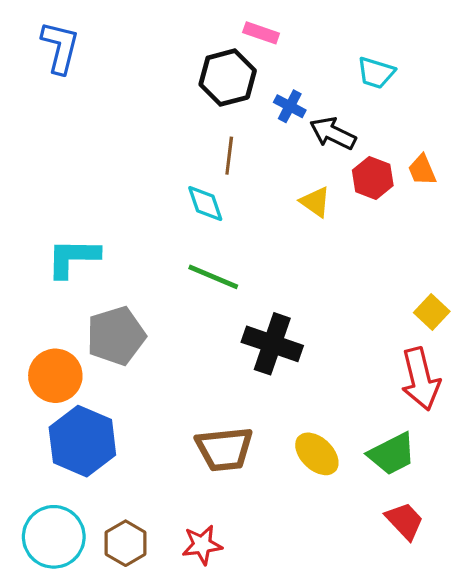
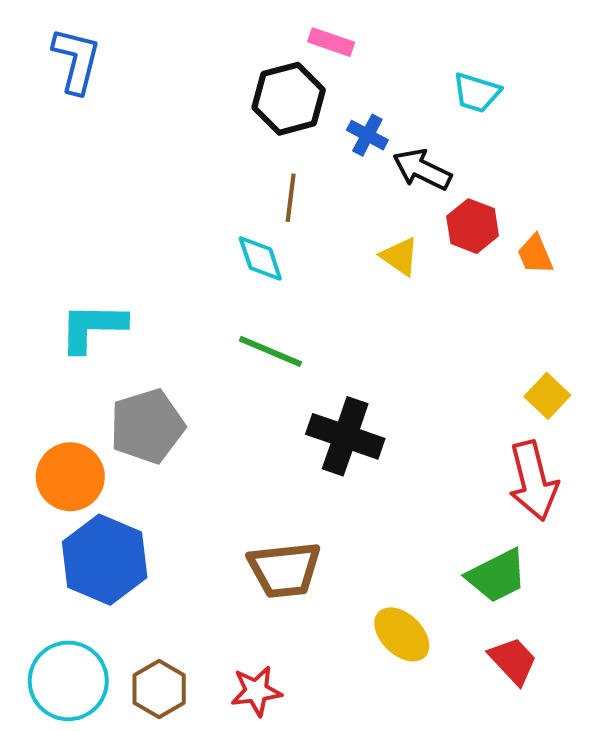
orange trapezoid: (422, 170) -> (535, 254), moved
yellow ellipse: (317, 454) -> (402, 634), moved

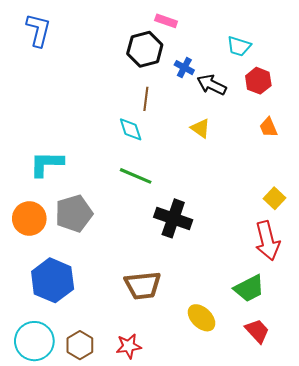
red hexagon: (473, 226) -> (258, 81), moved
orange circle: (70, 477) -> (29, 218), moved

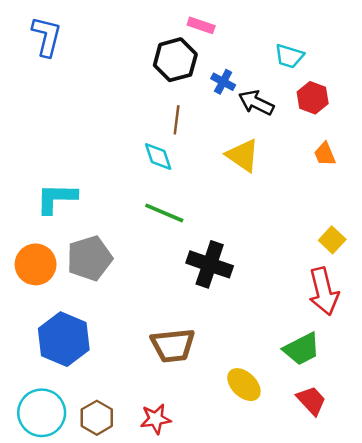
yellow triangle: (201, 128) -> (243, 155), size x1.4

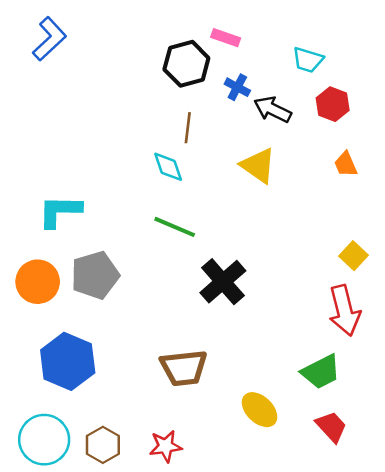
pink rectangle: (201, 25) -> (226, 38), moved
blue L-shape: (47, 36) -> (49, 39), turned 33
black cross: (210, 264) -> (223, 282), turned 30

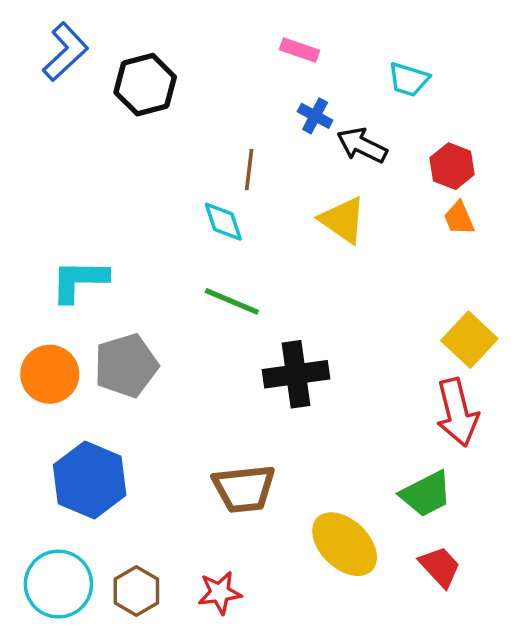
black hexagon: (186, 64) -> (145, 85), moved
red hexagon: (333, 104) -> (452, 166), moved
yellow square: (354, 256) -> (469, 340), size x1.4
black cross: (223, 282) -> (296, 374), turned 33
yellow ellipse: (260, 410) -> (345, 544), size x1.4

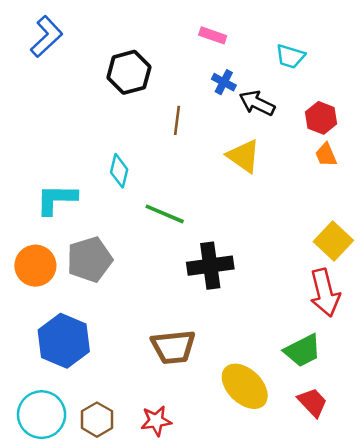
black hexagon: (145, 85) -> (129, 72), moved
cyan diamond: (223, 222) -> (119, 171), moved, turned 32

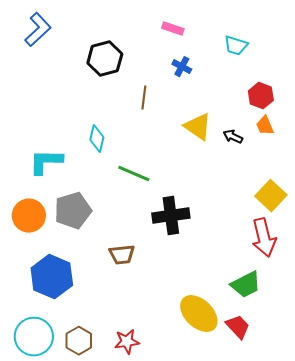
black arrow: (257, 103) -> (233, 137), moved, size x0.7
brown trapezoid: (173, 347) -> (122, 255), moved, size x0.7
red trapezoid: (312, 402) -> (238, 327), moved

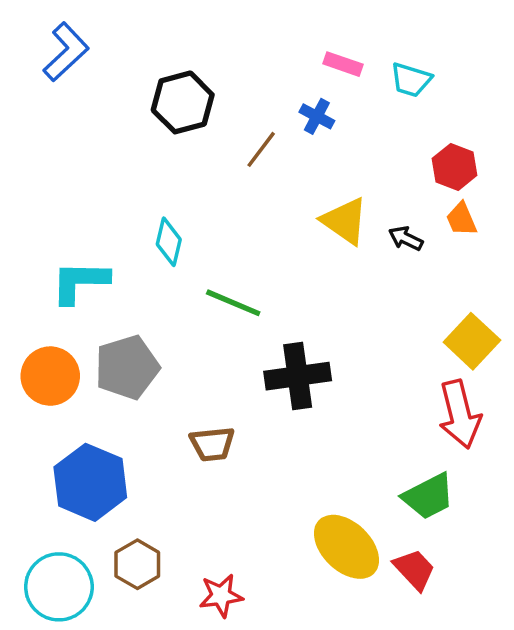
pink rectangle: (173, 29) -> (343, 64), moved
brown line: (144, 98) -> (261, 149), moved, turned 30
brown hexagon: (79, 341) -> (137, 564), moved

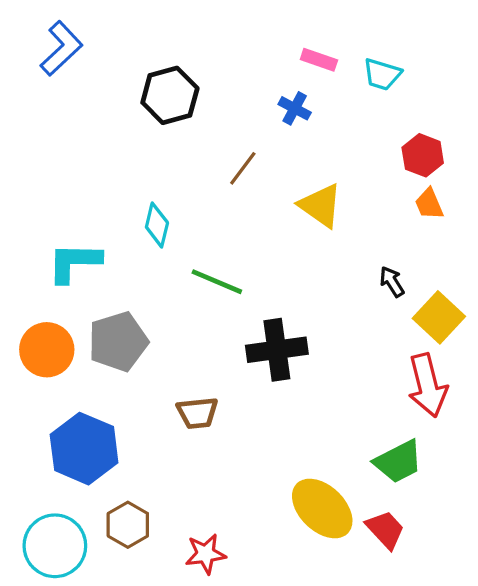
brown line: (261, 149) -> (243, 168), moved
black arrow: (406, 238) -> (392, 282), moved, turned 32

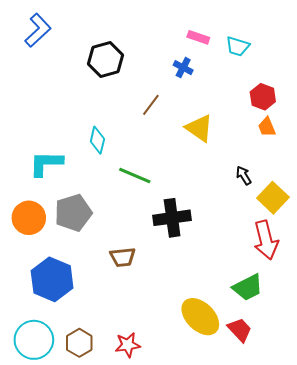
brown hexagon: (128, 525) -> (79, 343), moved

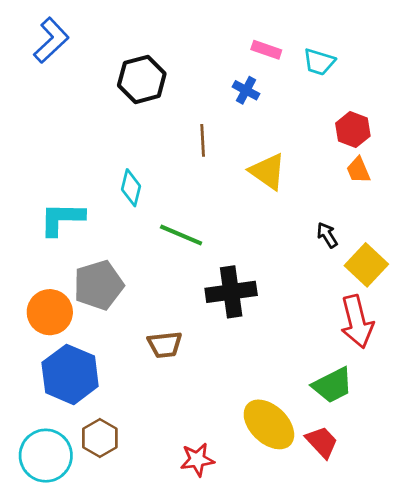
brown line: (151, 105) -> (203, 140), turned -40
orange circle: (29, 218) -> (50, 312), moved
brown hexagon: (79, 343) -> (100, 438), moved
red star: (128, 345) -> (197, 460), moved

